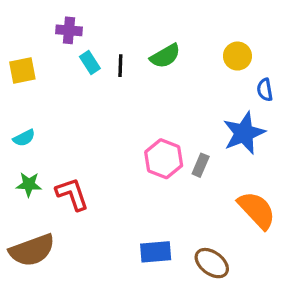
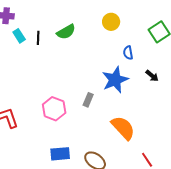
yellow circle: (237, 56) -> (111, 22), moved
pink hexagon: (164, 159) -> (54, 109), moved

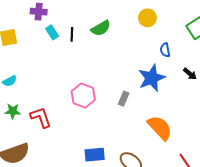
pink hexagon: (54, 109) -> (83, 96), moved

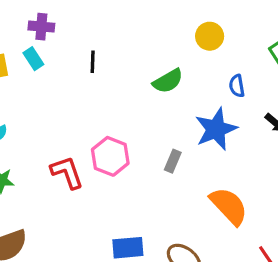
green semicircle: (101, 28) -> (168, 81), moved
cyan rectangle: (52, 32) -> (33, 59), moved
red L-shape: (41, 117) -> (67, 172), moved

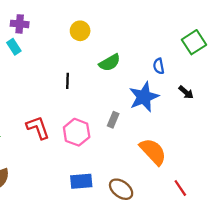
yellow circle: (210, 36) -> (80, 31), moved
black line: (93, 62) -> (68, 81), moved
pink hexagon: (110, 156) -> (77, 132), moved

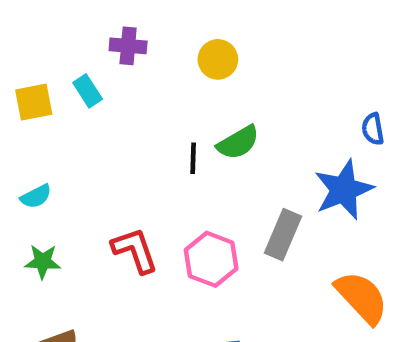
purple cross: (20, 24) -> (128, 46), moved
green semicircle: (110, 63) -> (238, 142), moved
gray rectangle: (113, 120) -> (283, 235), size x1.5

